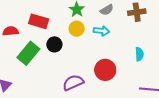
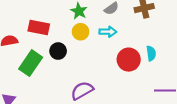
red circle: (105, 70) -> (129, 60), moved

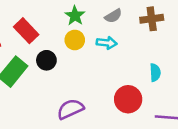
red rectangle: (39, 27) -> (26, 31), turned 30
red circle: (129, 60) -> (128, 99), moved

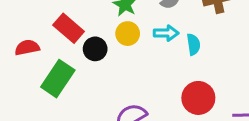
black circle: (46, 60) -> (95, 49), moved
cyan semicircle: (155, 73) -> (193, 44), moved

